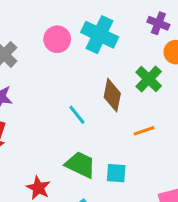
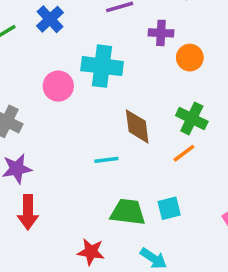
green cross: (149, 79) -> (192, 119), moved
cyan line: (77, 115) -> (106, 160), turned -40

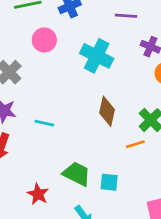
pink circle: (58, 86) -> (44, 40), moved
cyan line: (106, 160) -> (44, 123), moved

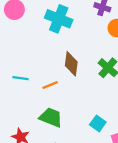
orange line: (135, 144) -> (50, 85), moved
cyan square: (109, 182) -> (98, 123), moved, turned 35

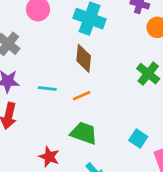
brown diamond: (71, 64) -> (84, 58), moved

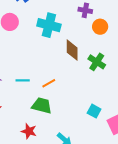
brown diamond: (84, 58) -> (72, 50), moved
green trapezoid: (84, 133) -> (42, 106), moved

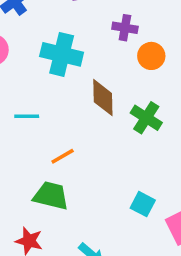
cyan line: (23, 80) -> (27, 116), moved

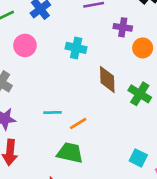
cyan cross: (62, 54) -> (76, 48), size x0.7
cyan line: (27, 116) -> (52, 112), moved

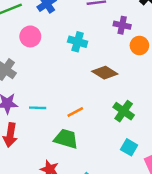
brown diamond: (107, 79) -> (105, 73), turned -60
green cross: (140, 94) -> (124, 111), moved
cyan line: (52, 112) -> (38, 108), moved

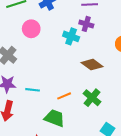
purple cross: (122, 25) -> (86, 24), moved
green cross: (124, 111) -> (92, 98), moved

